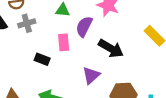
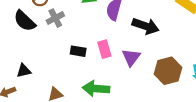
pink rectangle: (64, 42) -> (104, 49), moved

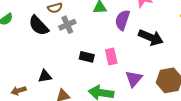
purple triangle: (131, 57) -> (134, 79), moved
black triangle: (24, 71) -> (45, 76), moved

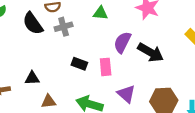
purple semicircle: (122, 20) -> (122, 42), moved
purple triangle: (134, 79) -> (126, 94), turned -36

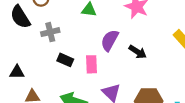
gray cross: (64, 27) -> (50, 32), moved
black arrow: (151, 52) -> (138, 52), size x0.7

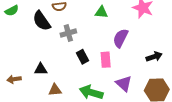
black arrow: (138, 52) -> (154, 57), moved, turned -49
black rectangle: (65, 60) -> (82, 57), turned 40

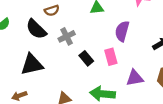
black triangle: (41, 69) -> (32, 64), moved, size x1.6
purple triangle: (124, 84) -> (135, 78), turned -42

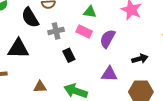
pink rectangle: (111, 57) -> (84, 32), moved, turned -63
purple triangle: (135, 78) -> (109, 74), moved

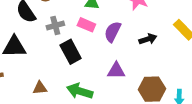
black rectangle: (69, 55) -> (71, 52), size x1.5
black arrow: (140, 59) -> (148, 39), moved

